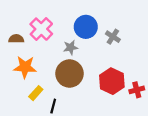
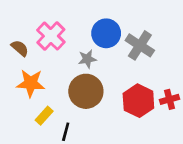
gray cross: (113, 37) -> (140, 45), size x1.5
brown semicircle: (16, 39) -> (20, 48), turned 40
red cross: (137, 90) -> (169, 99), moved

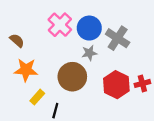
pink cross: (51, 36) -> (60, 25), moved
gray star: (87, 59) -> (89, 53), moved

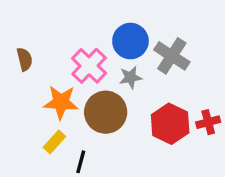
pink cross: (60, 25) -> (89, 66), moved
brown semicircle: (17, 40) -> (25, 59), turned 35
orange star: (26, 70) -> (61, 102), moved

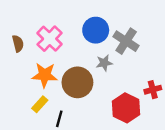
pink cross: (89, 66) -> (50, 39), moved
gray star: (130, 77) -> (104, 63), moved
red hexagon: (170, 124) -> (126, 108), moved

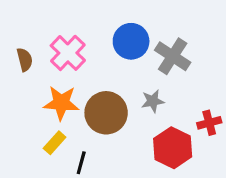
gray star: (104, 63) -> (153, 101), moved

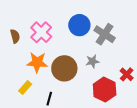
red cross: (209, 123) -> (127, 74), turned -32
yellow rectangle: (55, 143) -> (25, 87), moved

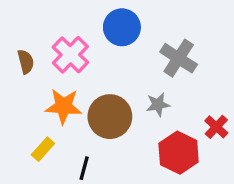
blue circle: (79, 25) -> (122, 27), moved

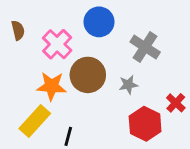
brown semicircle: (26, 62) -> (18, 30), moved
brown circle: (110, 117) -> (88, 75), moved
yellow rectangle: (43, 149) -> (35, 121), size x1.6

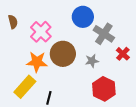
blue circle: (99, 22) -> (83, 17), moved
red cross: (176, 103) -> (123, 54), moved

